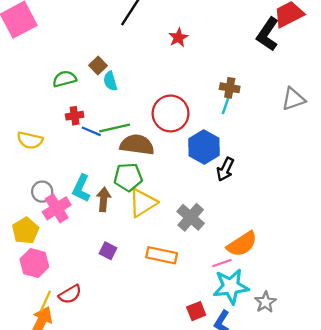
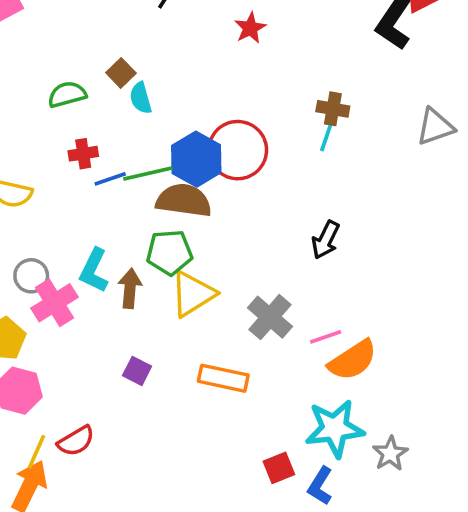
blue line: (91, 131) -> (110, 179), turned -42
blue hexagon: (204, 147) -> (196, 159), moved
pink line: (222, 263) -> (326, 337), moved

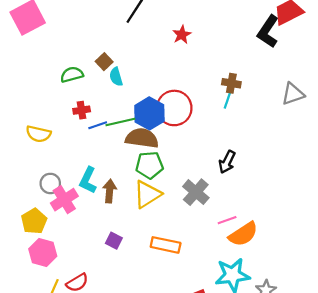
green pentagon: (169, 252) -> (149, 165), moved
gray cross: (270, 317) -> (196, 192), moved

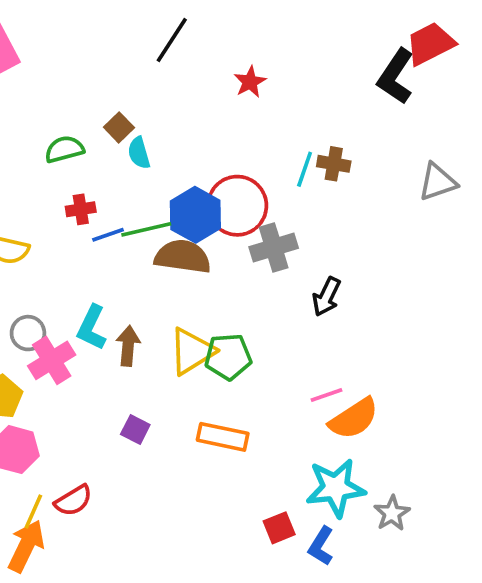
cyan line: (228, 98) -> (305, 169), moved
green pentagon: (149, 165) -> (228, 357), moved
gray cross: (196, 192) -> (274, 248), moved, turned 32

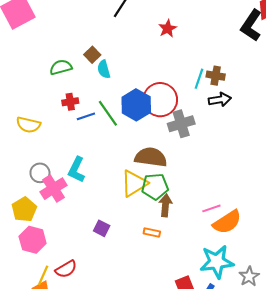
green line: (146, 229) -> (108, 113), turned 68
brown semicircle: (183, 257) -> (151, 157), moved
black arrow: (326, 297) -> (220, 100), moved, turned -125
brown arrow: (128, 346) -> (165, 205), moved
orange rectangle: (223, 437) -> (152, 232), size x0.6

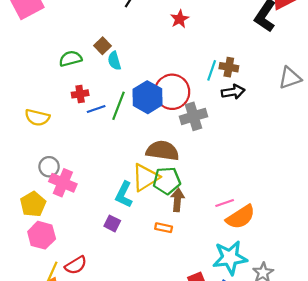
green line: (108, 113) -> (119, 106), turned 56
cyan L-shape: (77, 170) -> (124, 195), moved
pink cross: (54, 189) -> (63, 183), turned -35

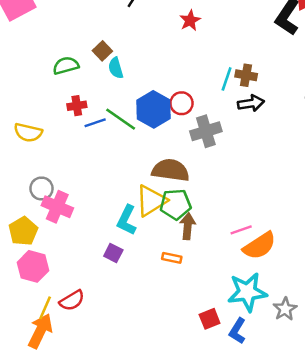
red circle: (172, 92) -> (182, 103), size x0.6
green line: (119, 106) -> (121, 119), turned -76

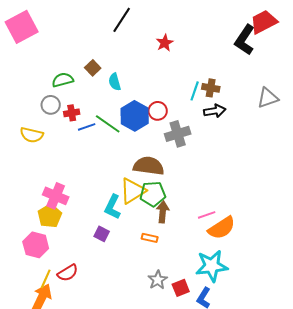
cyan semicircle: (116, 68) -> (115, 82), moved
gray circle: (41, 188) -> (51, 105), moved
yellow pentagon: (23, 231) -> (50, 216), moved
gray star: (285, 309) -> (158, 280), moved

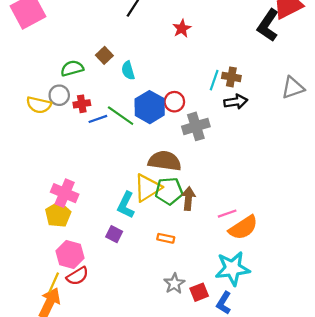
yellow semicircle: (32, 135) -> (39, 105), moved
brown arrow: (163, 212) -> (188, 199), moved
pink hexagon: (36, 245) -> (70, 254), moved

